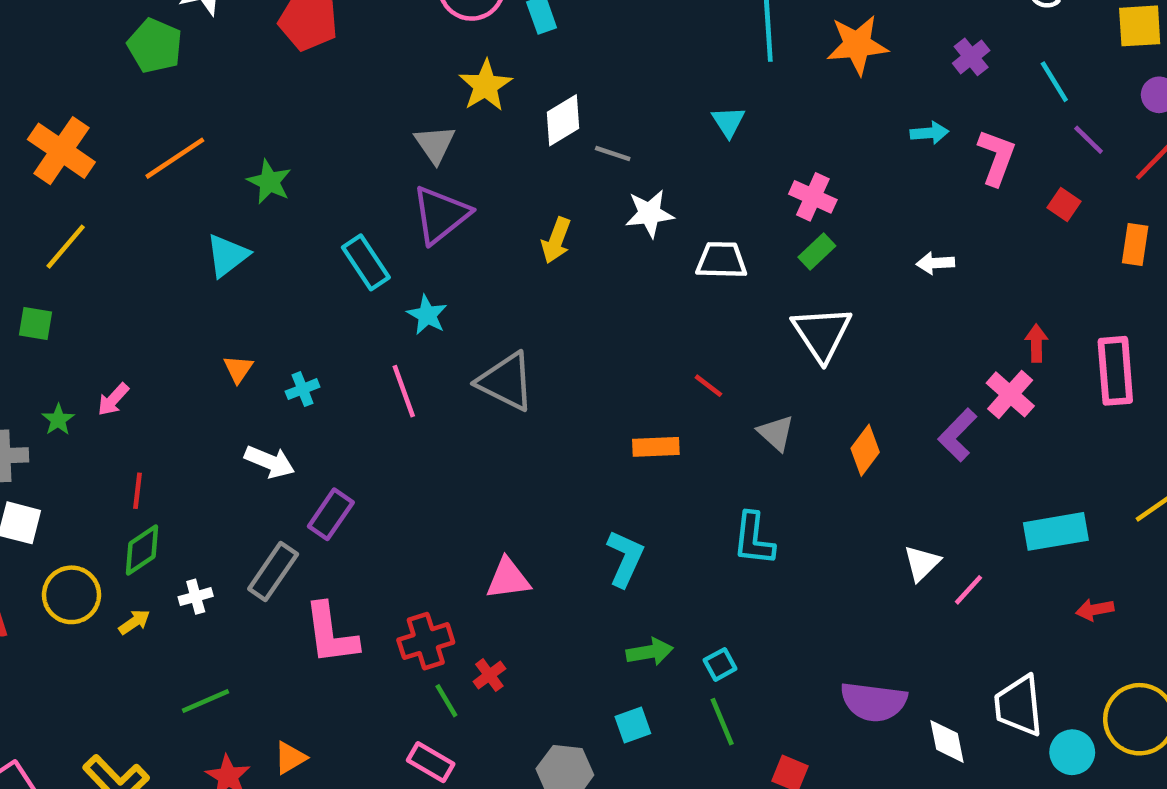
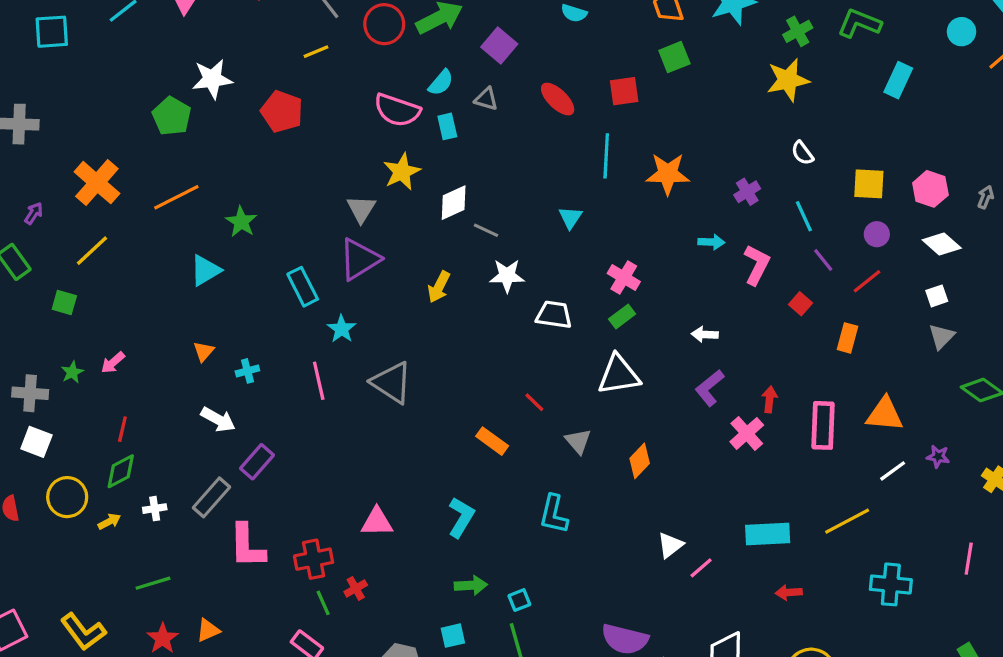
white triangle: (822, 334) -> (619, 375), turned 48
purple L-shape: (957, 435) -> (710, 388), moved
orange rectangle: (656, 447) -> (492, 441), turned 32

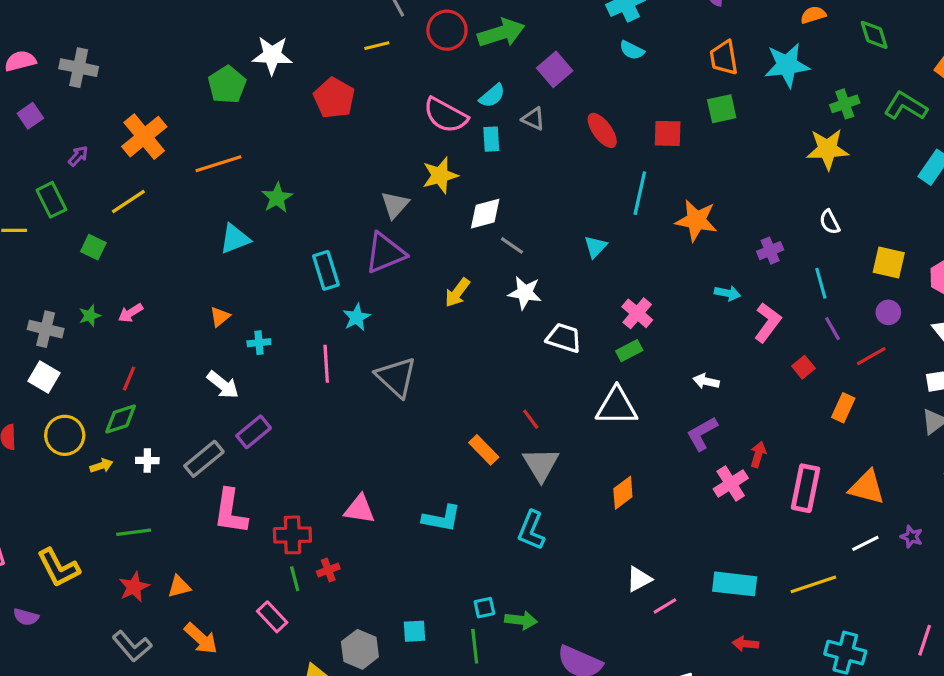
gray triangle: (578, 441) -> (541, 464), moved, size x1.4
cyan L-shape: (461, 517) -> (442, 518), turned 60
green arrow: (471, 585) -> (521, 620), moved

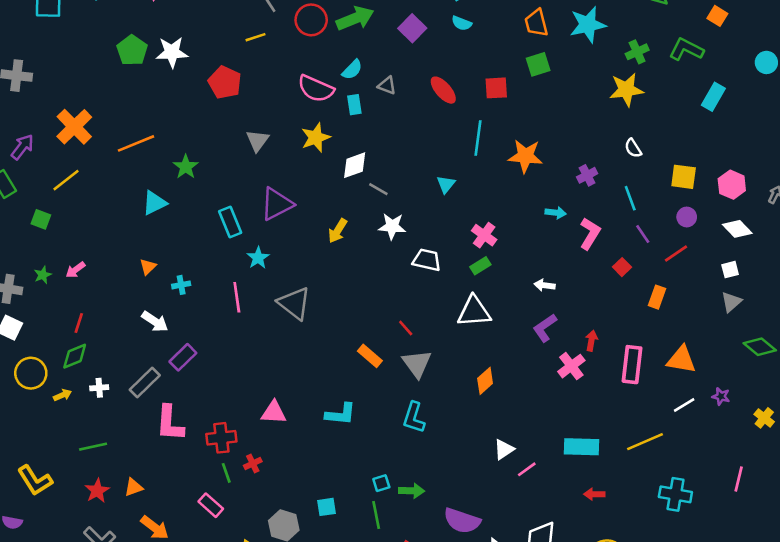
purple square: (555, 69) -> (412, 28), moved
green pentagon: (227, 85) -> (132, 50), moved
purple arrow: (78, 156) -> (22, 147), size x1.5
gray triangle: (395, 205) -> (257, 140), moved

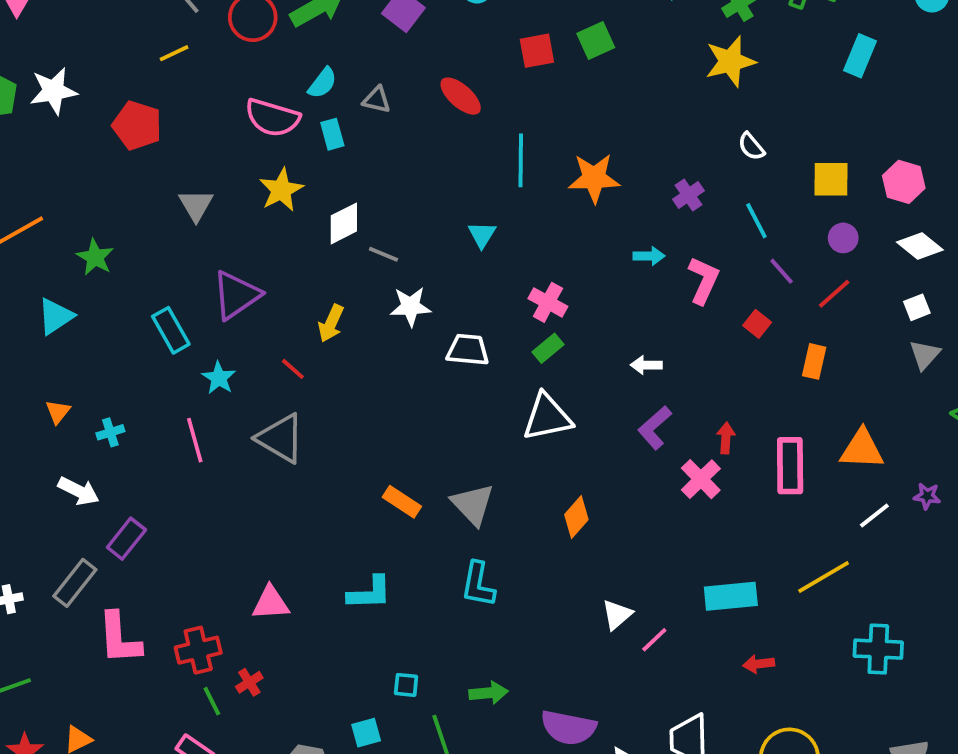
red square: (496, 88) -> (537, 51), moved
red line: (406, 328) -> (293, 369), moved
cyan square: (381, 483) -> (406, 685), moved, turned 30

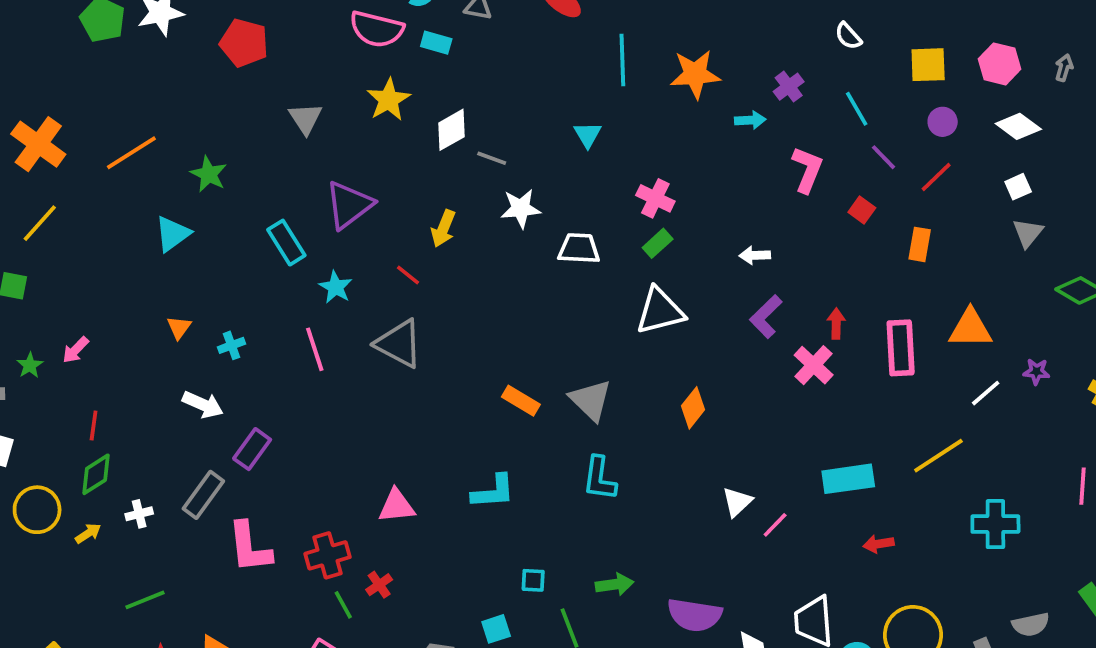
cyan rectangle: (332, 134) -> (436, 43), turned -56
cyan arrow: (649, 256) -> (750, 120), moved

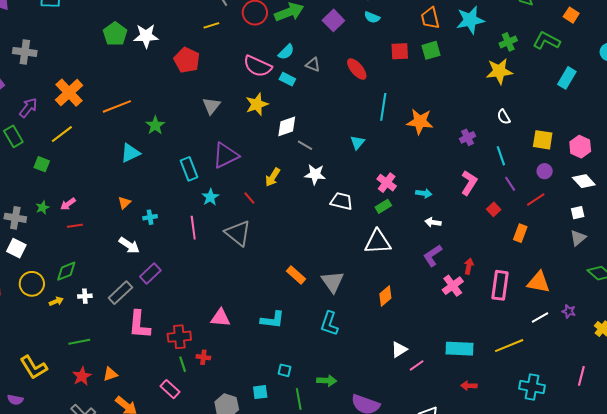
cyan arrow: (750, 120) -> (424, 193), moved
red line: (94, 426) -> (75, 226), moved, turned 63
red cross: (379, 585) -> (203, 357), turned 32

